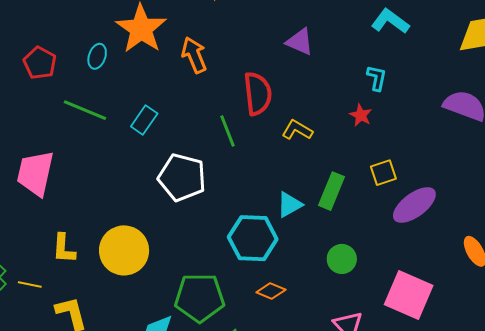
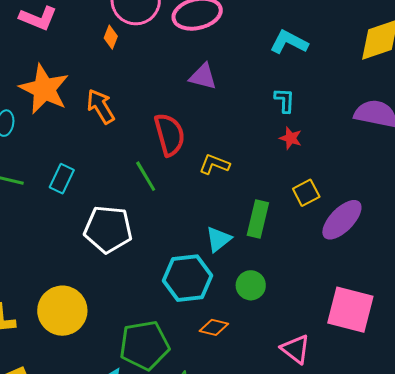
red star: (361, 115) -> (291, 138), moved
green circle: (342, 259) -> (251, 285), moved

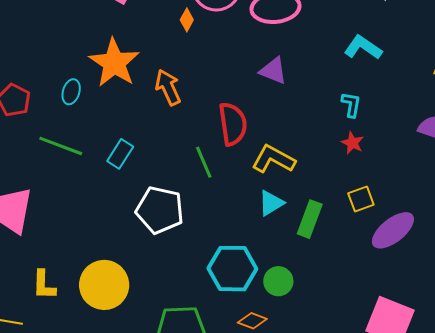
yellow L-shape: (214, 164) -> (273, 159), size x1.4
cyan triangle: (218, 239) -> (271, 203), moved
green circle: (251, 285) -> (278, 281), moved

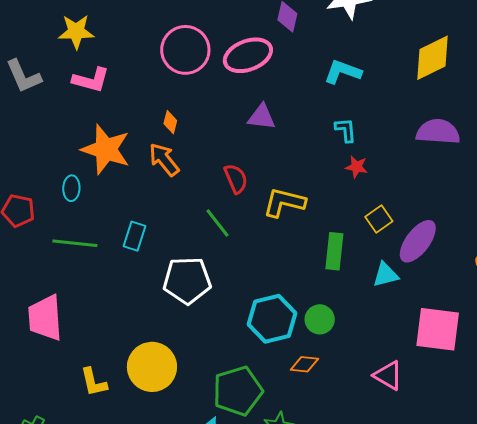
orange diamond: (187, 20) -> (170, 122), moved
red semicircle: (233, 124) -> (236, 179), size x0.7
cyan triangle: (271, 203) -> (386, 275), moved, turned 32

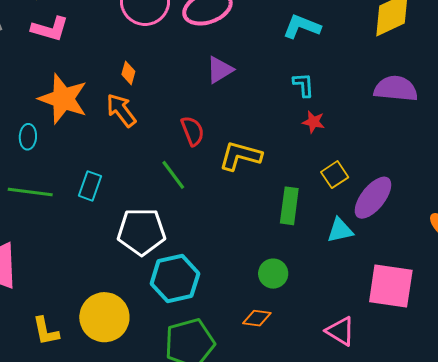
purple triangle: (262, 117) -> (220, 70), turned -40
cyan hexagon: (272, 319) -> (175, 279), moved

